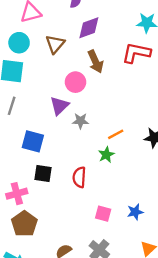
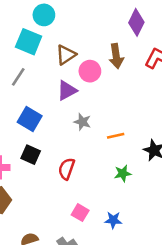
purple diamond: (89, 28) -> (136, 22), moved, turned -60
brown triangle: (55, 44) -> (66, 55), moved
gray star: (80, 121) -> (82, 122), moved
green star: (106, 155) -> (123, 173), moved

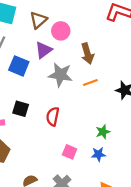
brown arrow: (116, 56) -> (87, 54), moved
blue square: (30, 119) -> (19, 66), moved
gray star: (82, 122) -> (60, 75), size x1.6
green star: (123, 173) -> (103, 132), moved

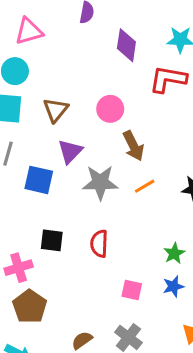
pink circle: (61, 31) -> (110, 109), moved

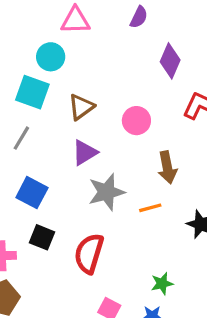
brown arrow: (133, 146) -> (167, 167), moved
blue square: (39, 180) -> (32, 193), moved
gray star: (100, 182) -> (107, 192), turned -30
red semicircle: (99, 244) -> (89, 253), size x1.4

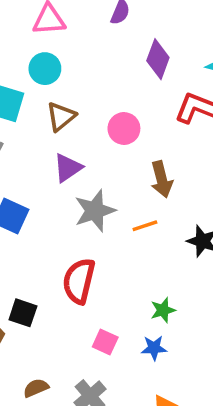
cyan circle: (51, 57) -> (45, 69), moved
black square: (42, 237) -> (23, 313), moved

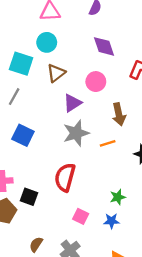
purple diamond: (158, 59) -> (104, 46), moved, turned -40
purple triangle: (68, 168) -> (72, 103), moved
brown semicircle: (36, 388) -> (36, 244), turned -35

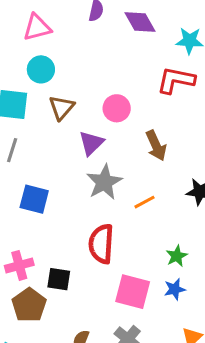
purple diamond: (104, 46) -> (140, 22), moved
orange line: (108, 143) -> (145, 202), moved
pink square: (81, 216) -> (133, 292), size x1.6

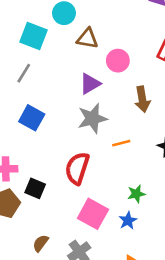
brown triangle: (62, 108) -> (87, 38), moved, turned 45
blue star: (175, 289) -> (128, 221), turned -30

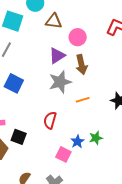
brown arrow: (142, 99) -> (81, 65), moved
red semicircle: (77, 168) -> (50, 120), size x0.7
pink square: (93, 214) -> (63, 154), size x0.7
blue star: (128, 221) -> (77, 141), moved

